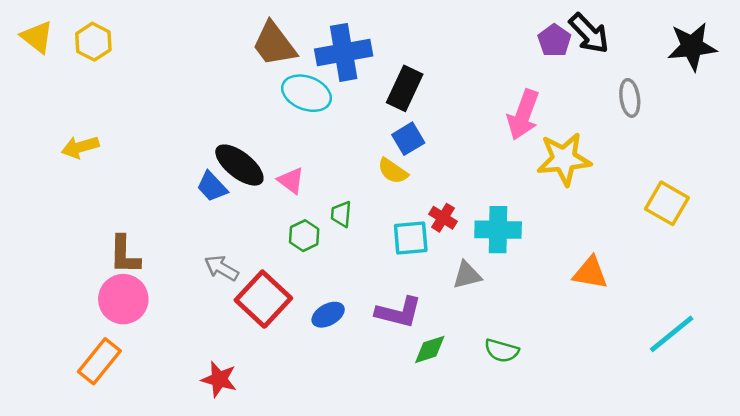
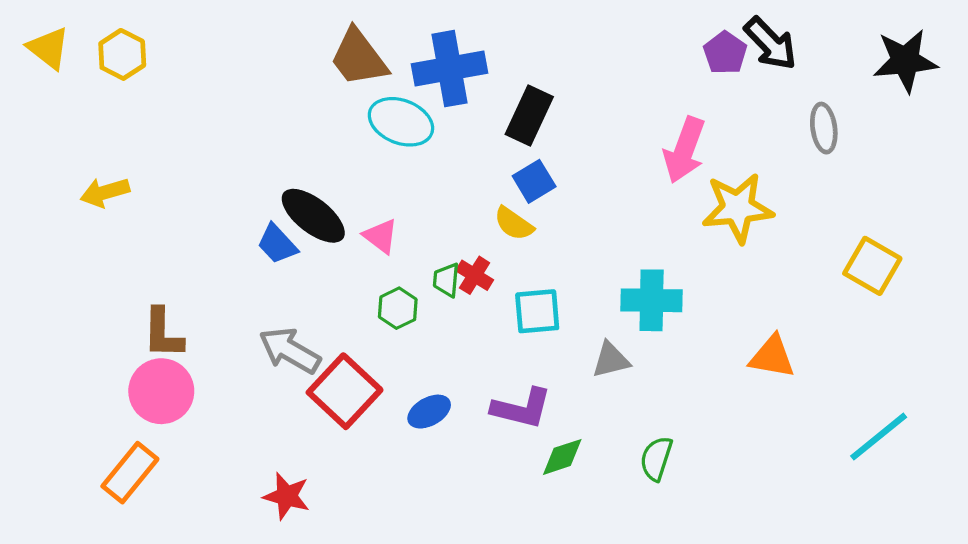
red cross: (443, 218) -> (475, 275), moved
gray arrow: (221, 268) -> (290, 350), size x1.4
green semicircle: (502, 351) -> (656, 459), turned 92

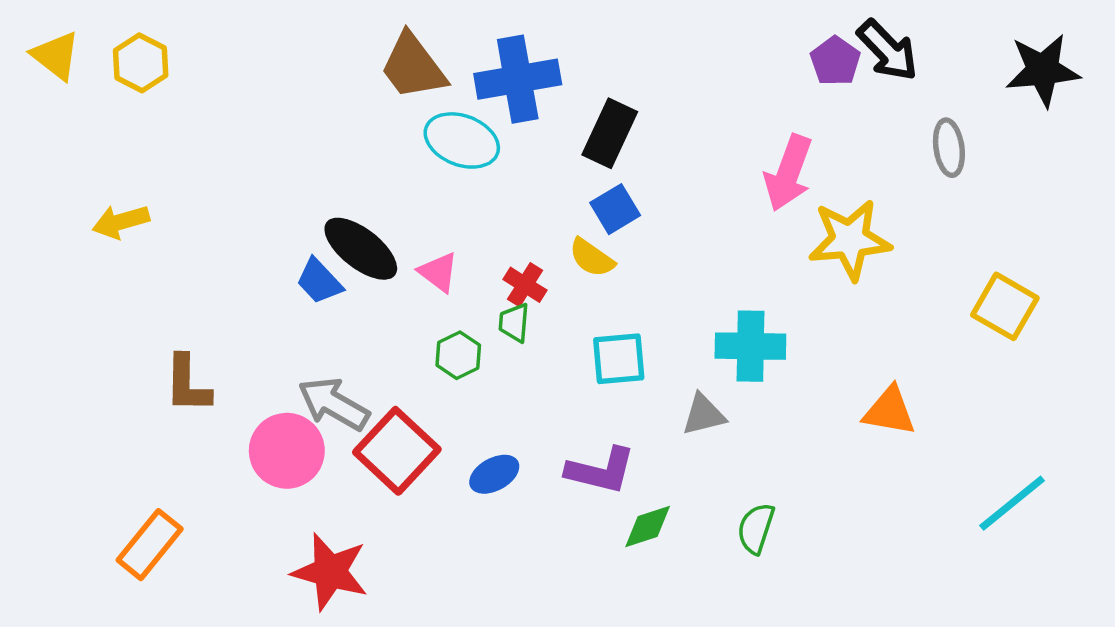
red cross: (475, 275) -> (525, 285), moved
pink circle: (161, 391) -> (287, 451), moved
red star: (287, 496) -> (330, 572), size x1.4

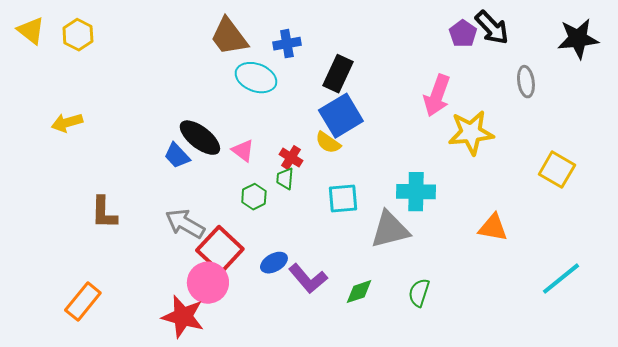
blue cross: (518, 79) -> (287, 44), size x0.6
blue square: (615, 209) -> (341, 116), size x1.6
gray triangle: (704, 415) -> (390, 230), size x1.6
pink circle: (287, 451) -> (208, 283), moved
purple L-shape: (601, 471) -> (308, 279), moved, turned 36

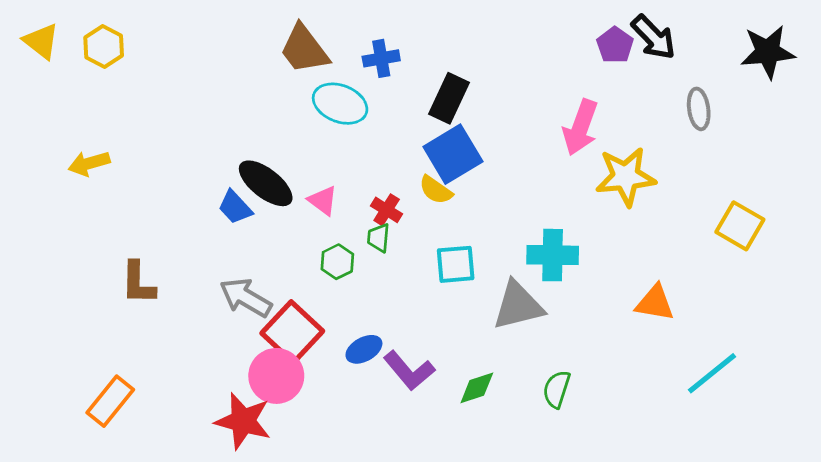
cyan line: (561, 279) -> (712, 373), moved

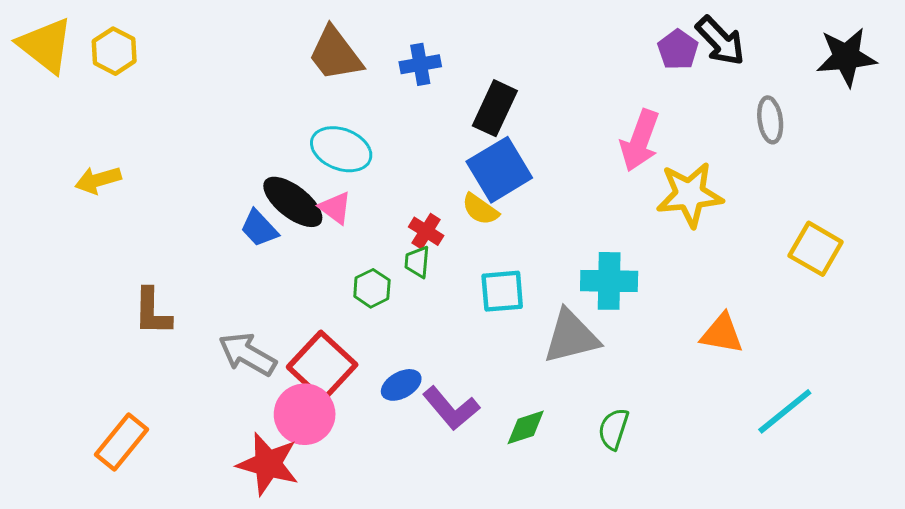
yellow triangle: (41, 41) -> (45, 45), size x1.4
cyan ellipse: (340, 104) -> (341, 149), moved
pink triangle: (323, 201) -> (335, 208), moved
gray arrow: (246, 298) -> (247, 354), moved

